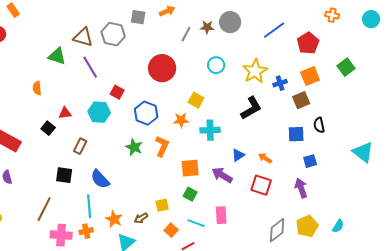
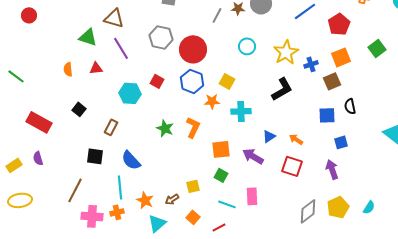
gray hexagon: (113, 34) -> (161, 37), moved
red square: (117, 92) -> (157, 81), moved
red triangle: (65, 113) -> (96, 68), moved
blue hexagon: (146, 113) -> (192, 81), moved
orange square: (171, 230) -> (193, 217), moved

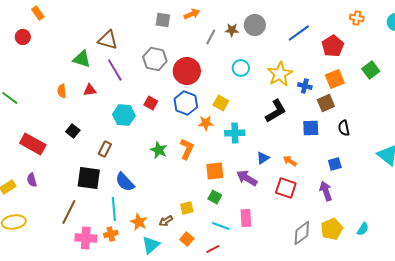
blue cross: (311, 64) -> (305, 86), turned 32
blue square: (327, 115) -> (311, 128), moved
black square: (95, 156) -> (89, 178), size x1.4

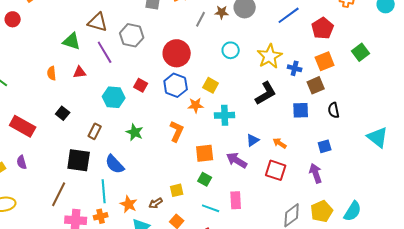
gray hexagon: (155, 59) -> (132, 35), moved
green star: (159, 150) -> (135, 132), moved
cyan semicircle: (363, 229) -> (353, 211), size x1.5

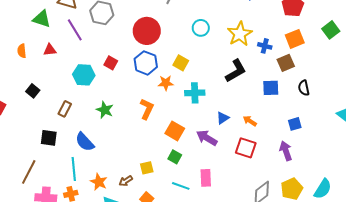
orange square: (205, 153) -> (175, 131), turned 36
black square: (79, 160) -> (49, 138), size x0.7

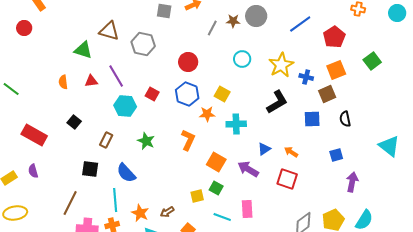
purple line: (75, 30) -> (116, 76), moved
red circle: (147, 31) -> (188, 62), size x0.7
purple arrow: (286, 151) -> (352, 182), moved, turned 30
yellow square: (147, 168) -> (197, 196), moved

